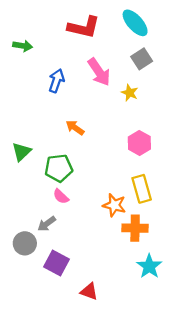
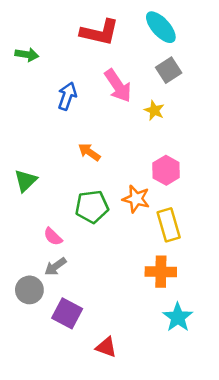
green pentagon: (59, 168) -> (92, 207), moved
pink semicircle: (61, 196) -> (53, 237), moved
orange star: (114, 205) -> (136, 199), moved

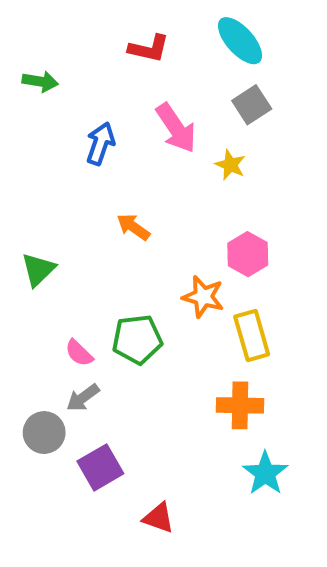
red L-shape: (100, 32) -> (149, 48), size x0.7
green pentagon: (92, 207) -> (137, 339), moved
purple square: (67, 313) -> (100, 467), turned 32

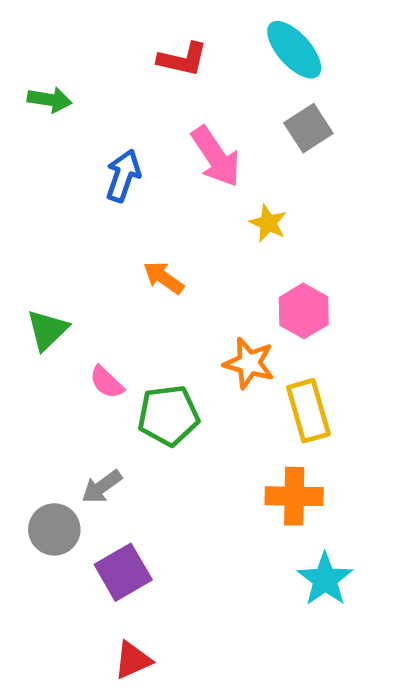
yellow star: (230, 165) -> (268, 223), moved
pink semicircle: (79, 353) -> (107, 382), moved
red triangle: (159, 518) -> (133, 660), moved, turned -44

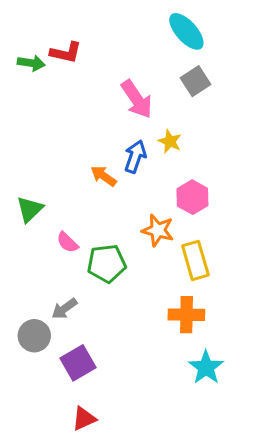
red L-shape: (183, 59) -> (66, 53), moved
blue arrow: (123, 176) -> (135, 156), moved

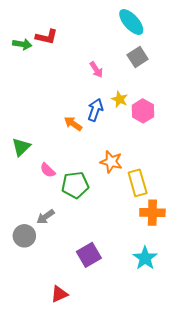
pink arrow: (137, 99) -> (96, 70), size x0.6
pink hexagon: (192, 197) -> (143, 111), moved
orange cross: (186, 315) -> (152, 213), moved
purple square: (78, 363) -> (89, 255), moved

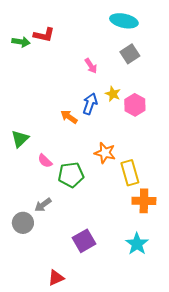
cyan ellipse: (131, 22) -> (124, 21), turned -36

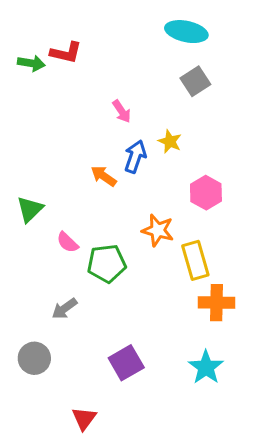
pink arrow: (91, 66) -> (122, 111), moved
pink hexagon: (135, 105) -> (206, 193), moved
gray circle: (23, 223) -> (34, 358), moved
red triangle: (56, 278) -> (84, 418), turned -30

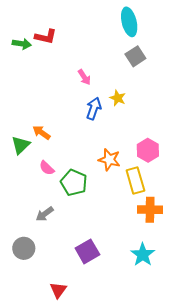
cyan ellipse: (186, 32) -> (129, 22), turned 64
orange arrow: (104, 176) -> (42, 132), moved
pink hexagon: (206, 193) -> (148, 150), moved
green pentagon: (107, 263) -> (74, 183), turned 30

